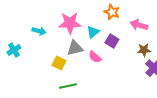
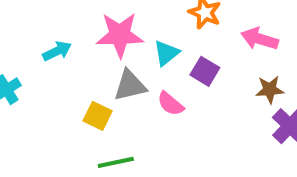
cyan arrow: (39, 31) -> (57, 51), turned -40

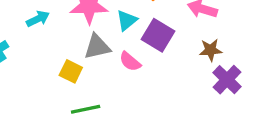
purple square: (205, 71) -> (158, 35), size x1.4

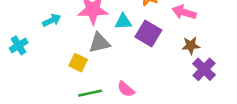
cyan triangle: (127, 20) -> (123, 22), turned 36
pink semicircle: (130, 62) -> (126, 89), moved

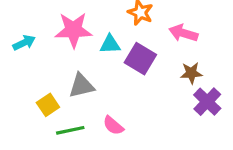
gray triangle: (99, 43) -> (81, 86), moved
yellow square: (78, 63) -> (48, 105), moved, turned 30

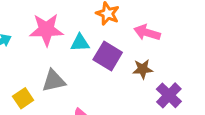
brown star: (191, 73) -> (143, 69), moved

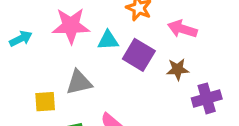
purple cross: (169, 95) -> (207, 98), turned 30
yellow square: (23, 98) -> (45, 102), turned 30

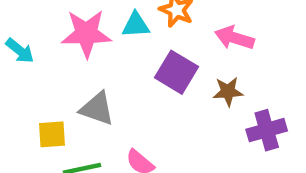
cyan arrow: (21, 39) -> (20, 51), turned 65
cyan triangle: (108, 40) -> (136, 25), moved
gray triangle: (79, 82) -> (97, 109), turned 32

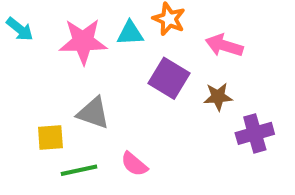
cyan arrow: (20, 51) -> (20, 29), moved

